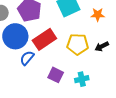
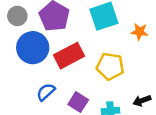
black arrow: (102, 46) -> (142, 101), moved
blue semicircle: (27, 58) -> (46, 92), moved

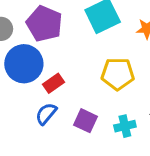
red rectangle: (69, 56) -> (53, 83), moved, size x0.6

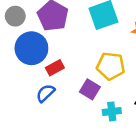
purple square: (86, 121) -> (90, 89), moved

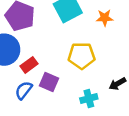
purple square: (90, 89) -> (49, 82), moved

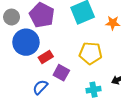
blue semicircle: (24, 90) -> (40, 87), moved

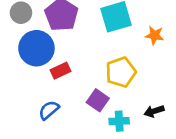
yellow pentagon: (91, 53) -> (121, 72), turned -30
purple square: (61, 73) -> (98, 100), moved

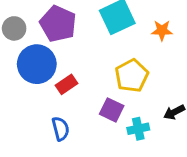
blue semicircle: (49, 110) -> (61, 129), turned 125

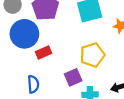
purple square: (112, 110) -> (73, 77), turned 30

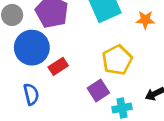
blue semicircle: (33, 84) -> (31, 94), moved

